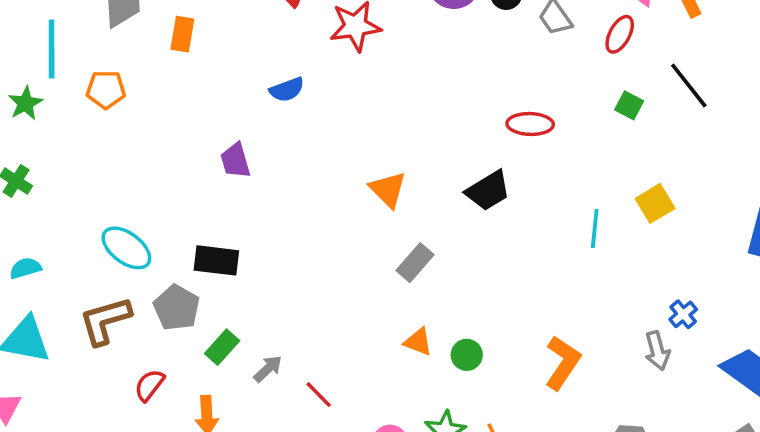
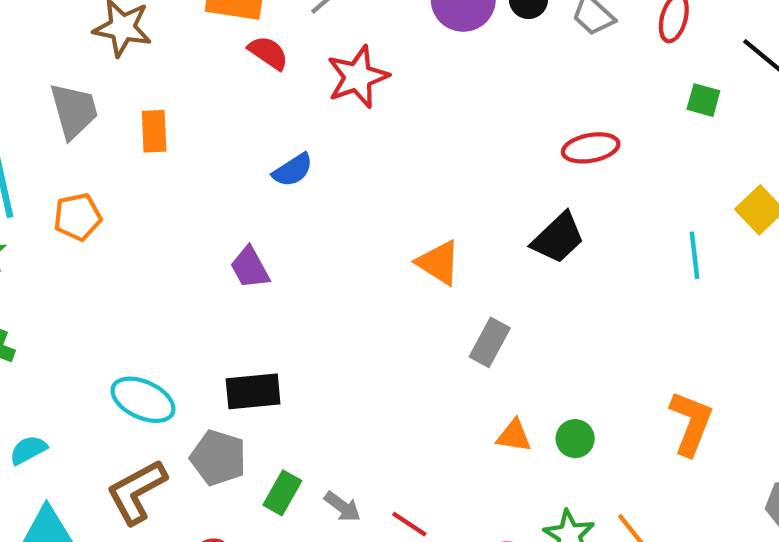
gray arrow: (268, 369) -> (342, 507), turned 92

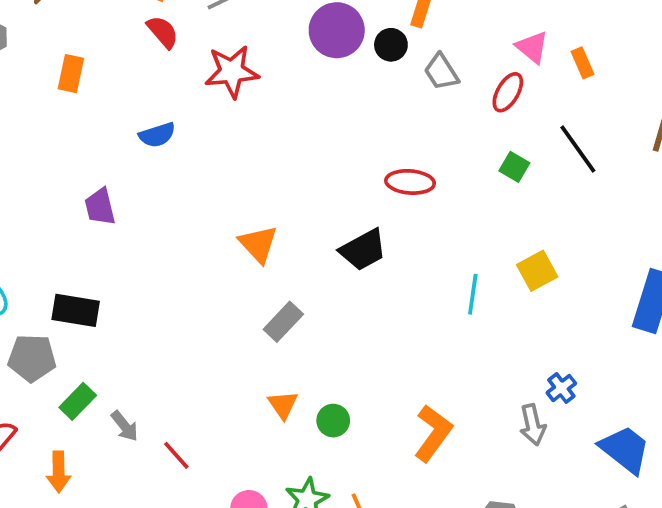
orange rectangle: (154, 131) -> (71, 74), moved
orange triangle: (514, 436) -> (283, 405), turned 32
gray pentagon: (218, 458) -> (32, 358), turned -30

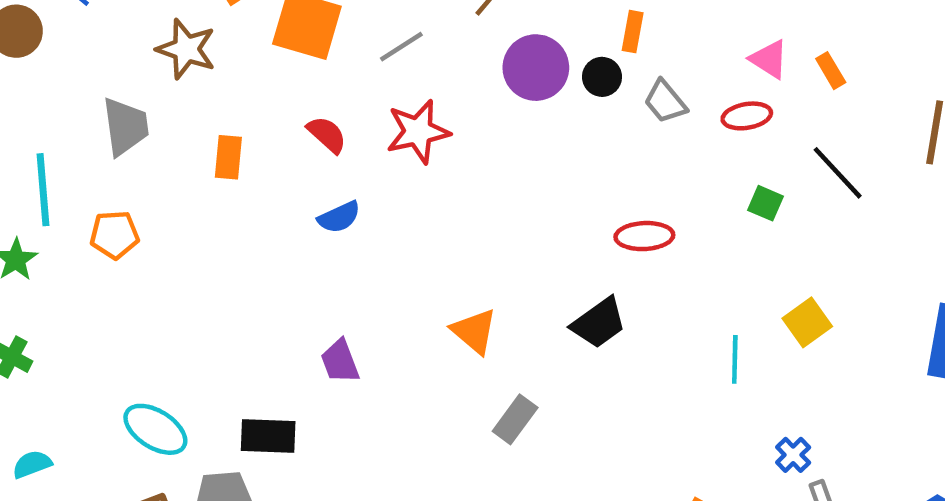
red semicircle: (163, 32) -> (327, 135), moved
red ellipse: (508, 92) -> (747, 116), turned 57
purple trapezoid: (100, 207) -> (340, 361), moved
blue cross: (561, 388) -> (793, 455), moved

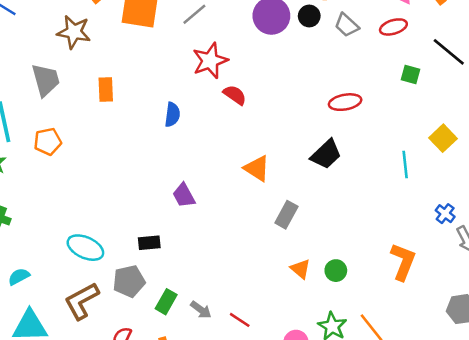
red semicircle: (327, 135) -> (235, 95), moved
blue semicircle: (339, 217) -> (172, 115), turned -50
black rectangle: (268, 436) -> (149, 243), size x0.7

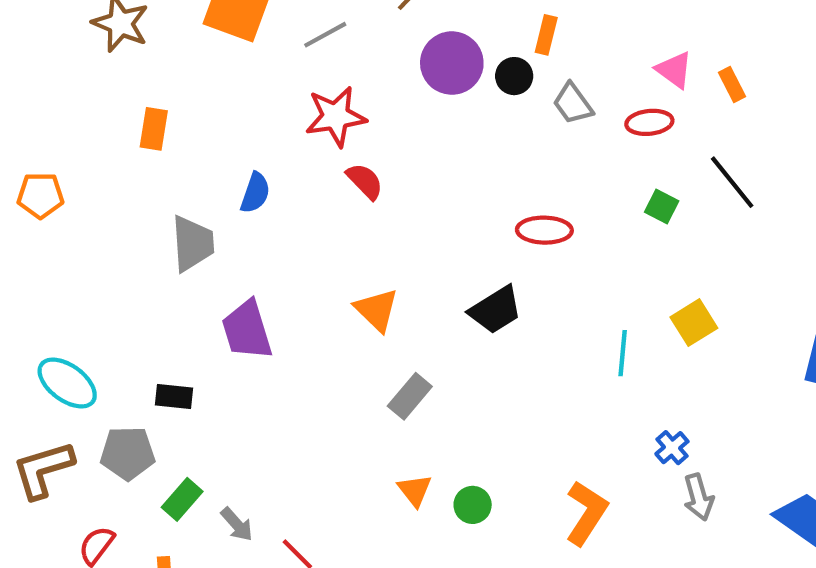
gray trapezoid: (46, 80) -> (193, 243), moved
purple trapezoid: (184, 195) -> (247, 330), size x1.4

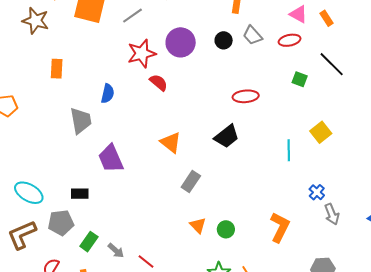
purple circle: (452, 63) -> (181, 42), moved
black circle: (514, 76) -> (224, 40), moved

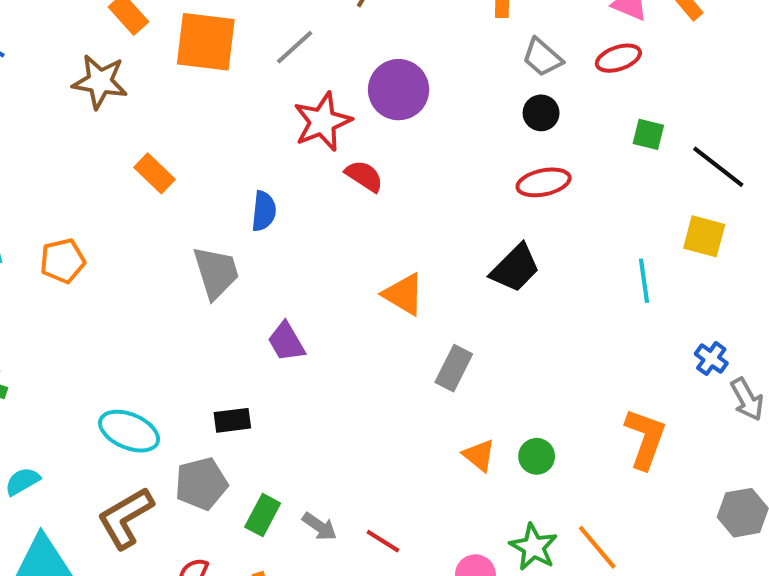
black circle: (224, 40) -> (541, 113), moved
black line: (332, 64) -> (718, 167), moved
orange rectangle: (57, 69) -> (154, 173), turned -42
yellow square: (321, 132) -> (704, 236), turned -30
purple trapezoid: (111, 159) -> (286, 342), size x0.7

